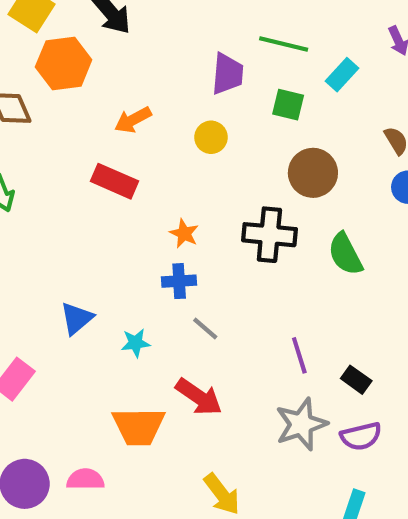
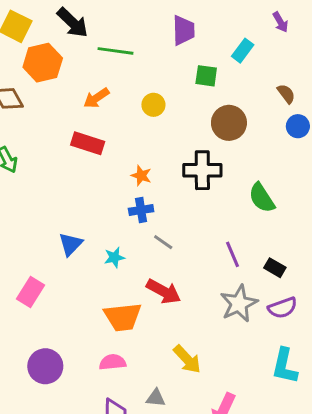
green line: (284, 44) -> (115, 51), moved
purple trapezoid: (227, 74) -> (184, 30), moved
green semicircle: (345, 254) -> (262, 198), moved
pink semicircle: (85, 479) -> (112, 362), moved

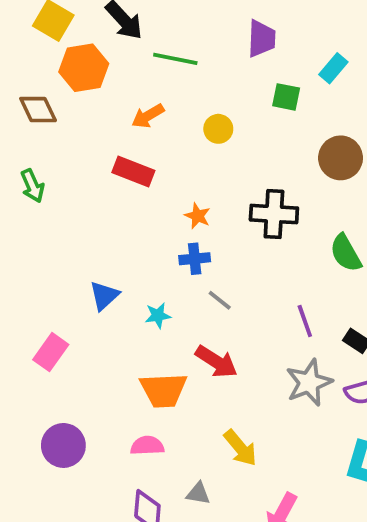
brown circle: (229, 123) -> (341, 158), moved

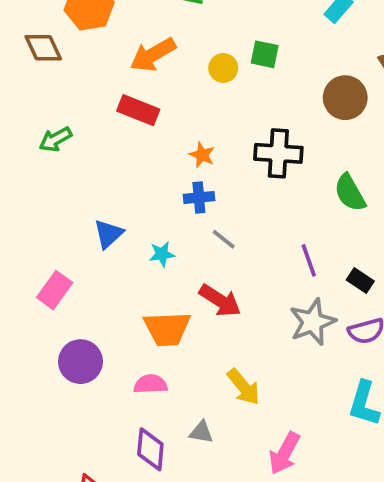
green square: (286, 97) -> (265, 54), moved
orange arrow: (148, 116) -> (153, 55), size x1.4
green arrow: (32, 186) -> (55, 139), moved, turned 84
purple circle: (63, 445) -> (80, 362), moved

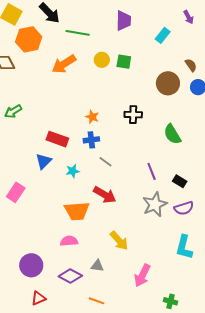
yellow circle: (223, 68) -> (102, 60), moved
red rectangle: (138, 110) -> (57, 139), moved
black cross: (278, 153) -> (133, 115), size x0.7
purple circle: (80, 362) -> (31, 265), moved
purple diamond: (150, 449) -> (70, 276), turned -65

